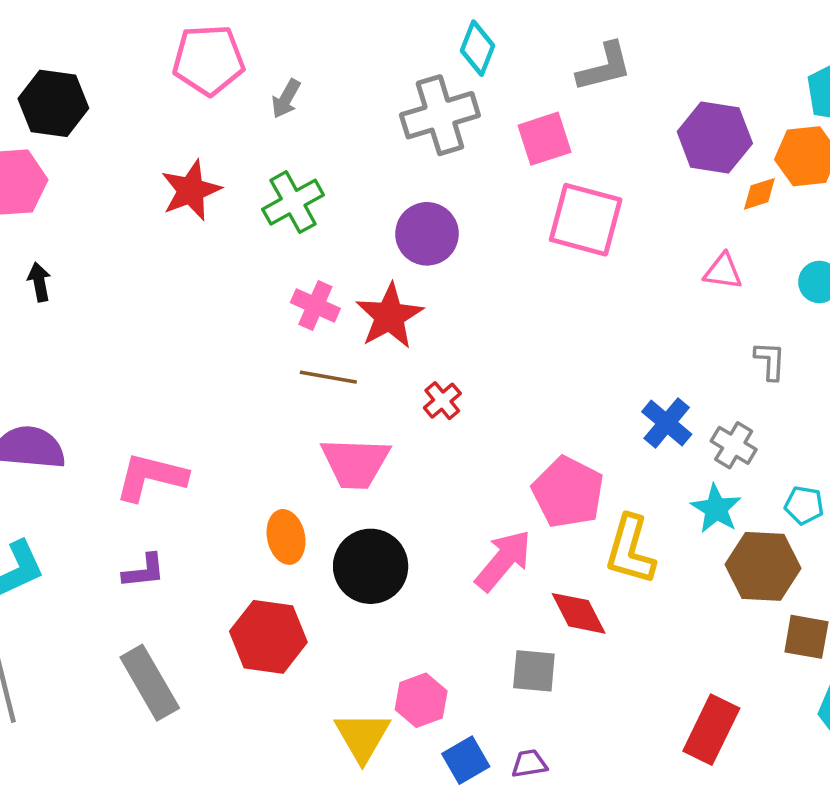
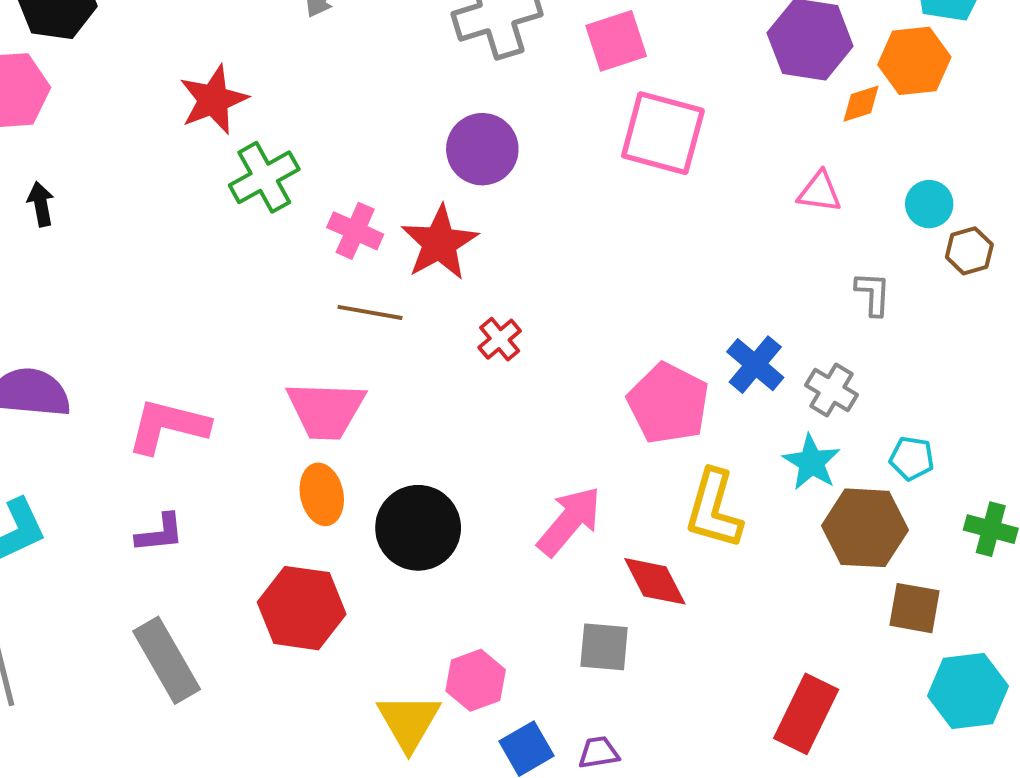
green cross: (293, 202) -> (264, 177), moved
pink trapezoid: (355, 463) -> (326, 410), moved
pink pentagon: (568, 492) -> (668, 403), moved

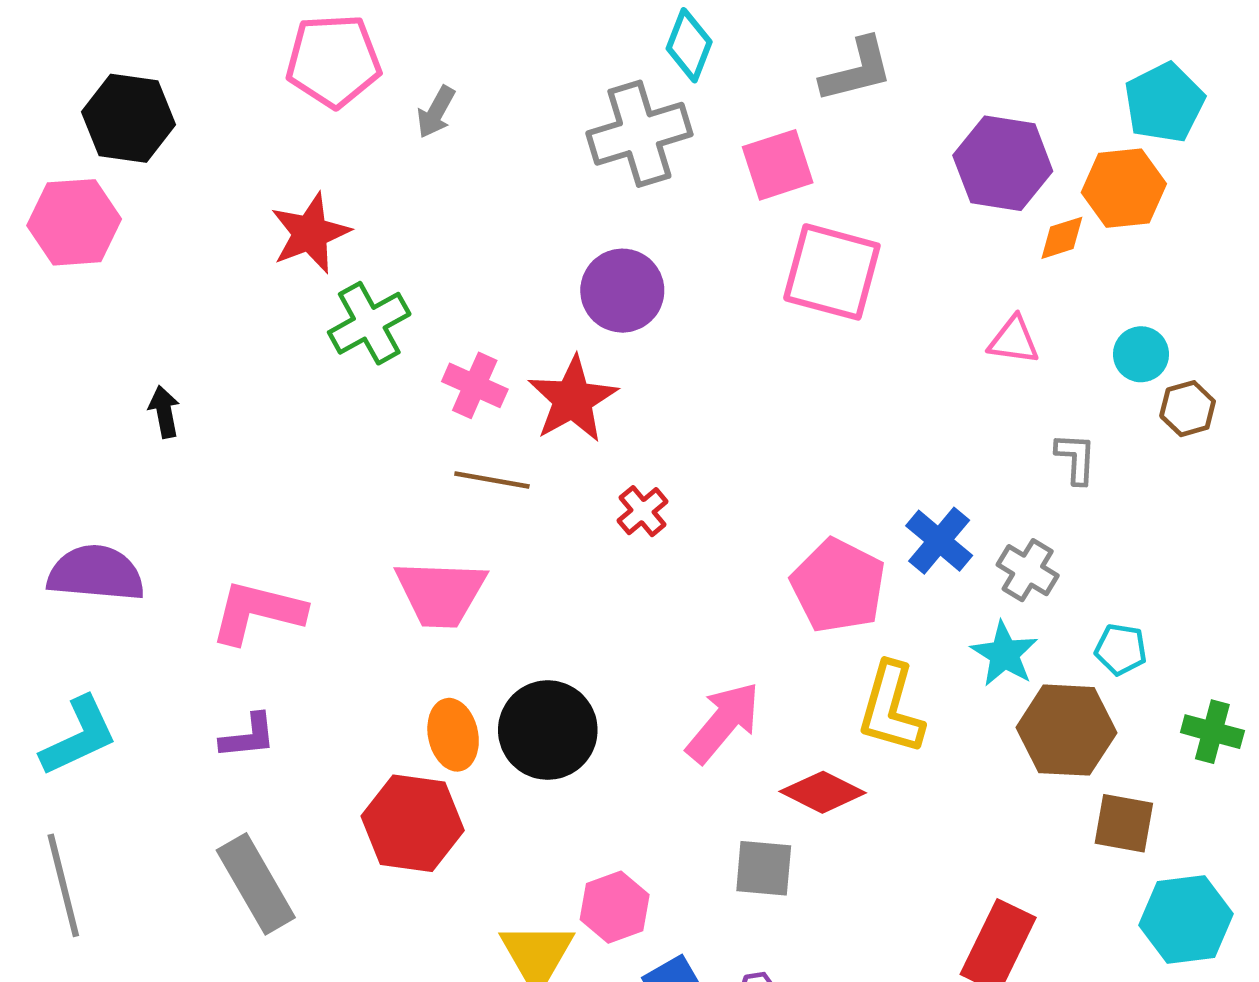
black arrow: (41, 204) -> (164, 412), moved
orange ellipse: (322, 494) -> (453, 735), moved
red diamond: (655, 581) -> (823, 792), turned -36

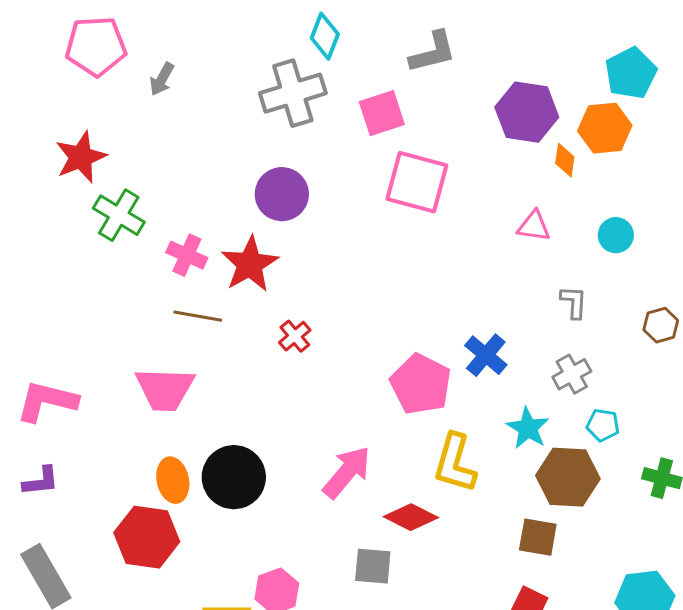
orange diamond: (1062, 238) -> (565, 160), turned -64
green cross: (369, 323) -> (119, 215), turned -30
brown hexagon: (1188, 409) -> (661, 325), moved
gray cross: (1028, 570) -> (572, 374), moved, turned 30
brown square: (1124, 823) -> (538, 537), moved

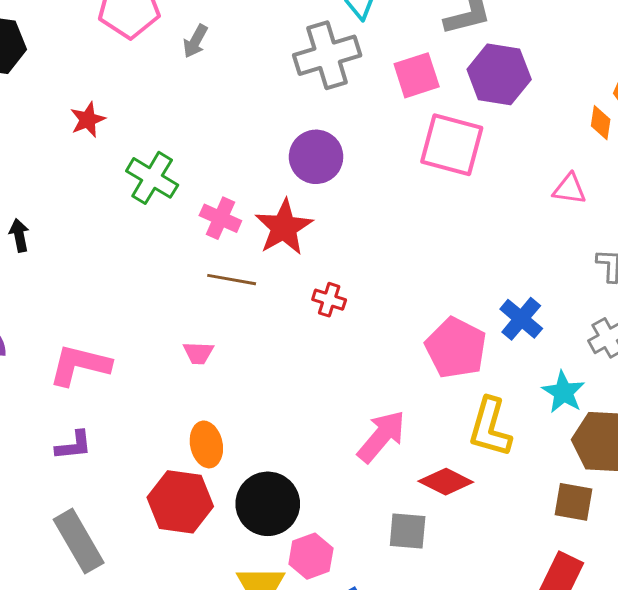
purple hexagon: (527, 112) -> (499, 74), moved
red star: (81, 157) -> (88, 120), moved, size x0.7
red cross: (295, 336) -> (329, 300), turned -32
pink trapezoid: (165, 389) -> (198, 353), size x0.5
black circle: (234, 477) -> (268, 504), moved

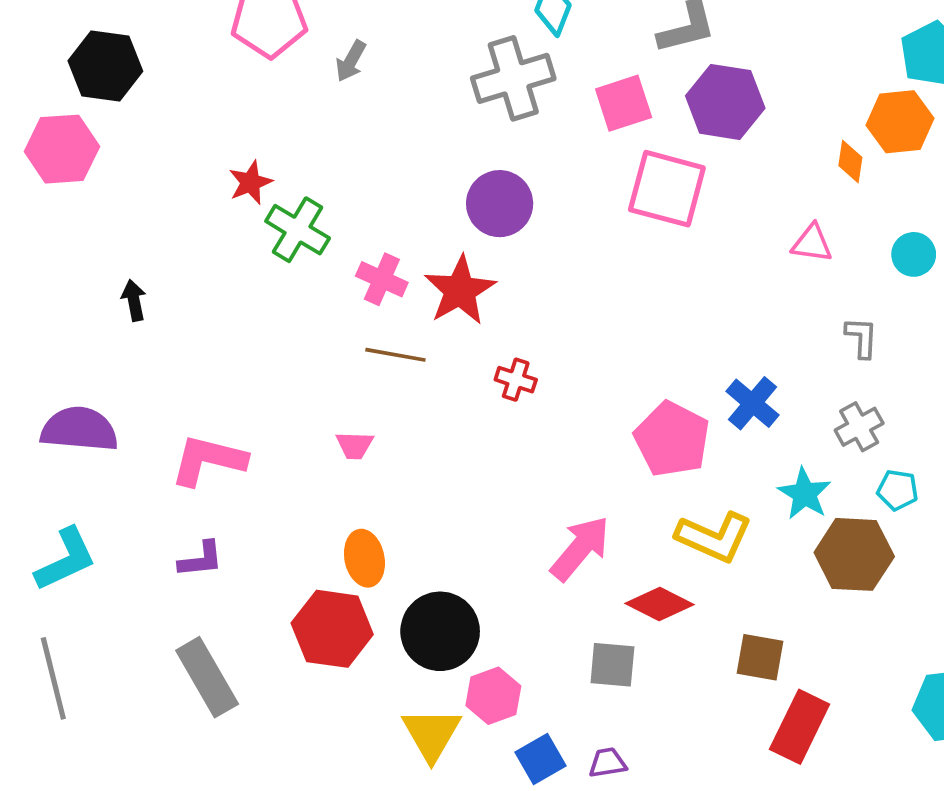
red star: (88, 120) -> (250, 183), moved
yellow L-shape: (490, 427) -> (714, 537), turned -82
brown square: (574, 502) -> (760, 657), moved

